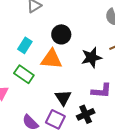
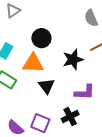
black triangle: (63, 98) -> (46, 86), moved

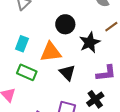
black circle: (41, 38) -> (65, 24), moved

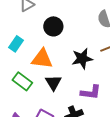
black circle: (65, 24) -> (53, 26), moved
green rectangle: (27, 72) -> (22, 81), moved

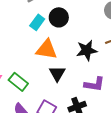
cyan rectangle: (16, 44) -> (37, 22), moved
green rectangle: (22, 81) -> (18, 82), moved

